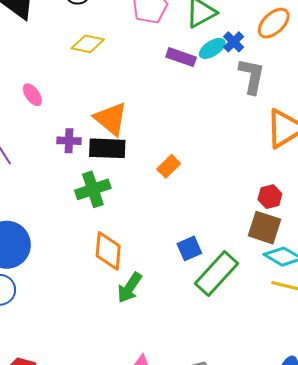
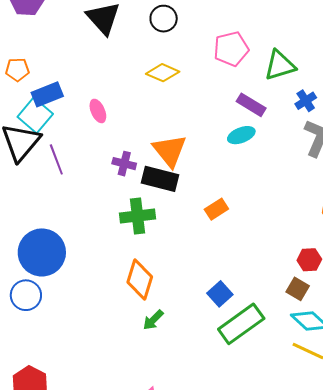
cyan ellipse: (212, 48) -> (241, 135), moved
brown square: (264, 228) -> (298, 289), size x0.7
blue square: (189, 248) -> (220, 294), turned -30
green arrow: (130, 288) -> (153, 320), size x0.7

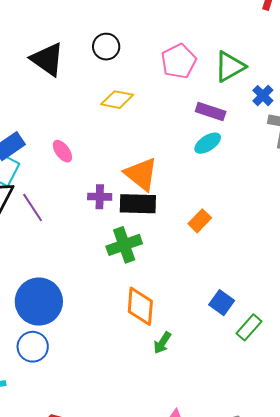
green rectangle: (241, 324) -> (249, 327), size x0.6

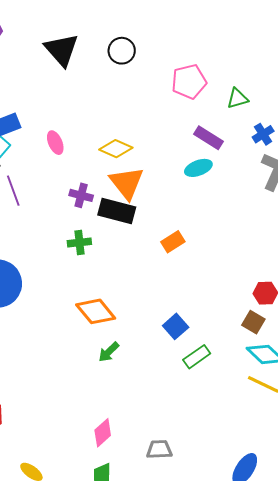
green triangle: (230, 67) -> (238, 98), size x0.7
yellow diamond: (117, 100) -> (116, 149), moved
green cross: (124, 245) -> (79, 242), moved, size x0.7
orange diamond: (140, 306) -> (96, 311), turned -57

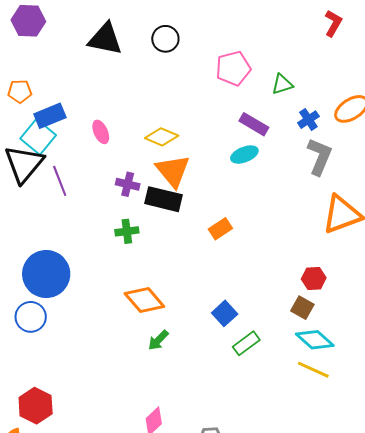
black triangle: (61, 50) -> (105, 39), turned -36

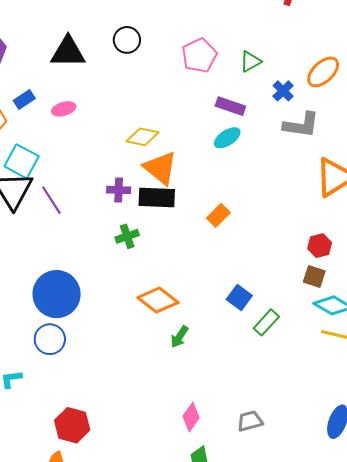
blue rectangle: (50, 116) -> (24, 100), moved, size x0.7
pink ellipse: (101, 132) -> (64, 109), moved, turned -70
gray L-shape: (319, 157) -> (301, 125), turned 87

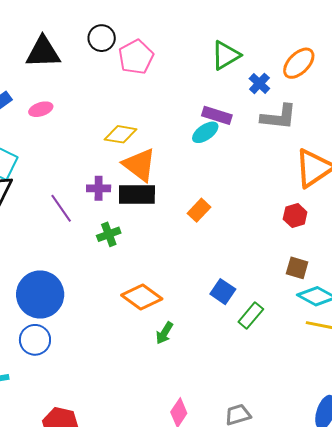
pink pentagon: (199, 55) -> (136, 57), moved
green triangle: (250, 61) -> (226, 55), size x1.4
purple rectangle: (230, 106) -> (217, 115), moved
purple line: (51, 200) -> (61, 208), moved
red hexagon: (320, 246) -> (295, 216), moved

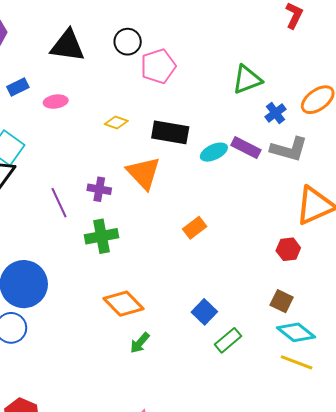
purple rectangle: (217, 115) -> (246, 148), moved
yellow diamond: (121, 134) -> (116, 123), moved, size x0.7
black rectangle: (137, 195) -> (170, 132), moved
green cross: (109, 234) -> (102, 236), size x1.4

